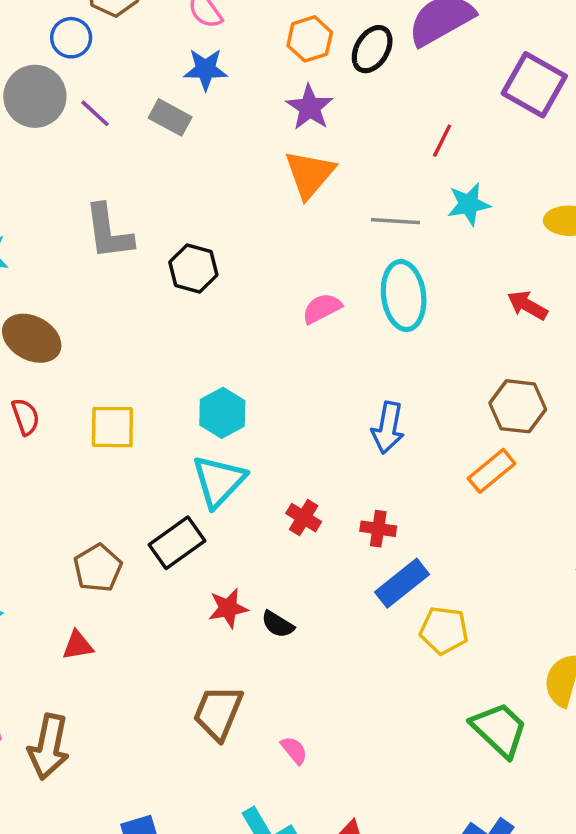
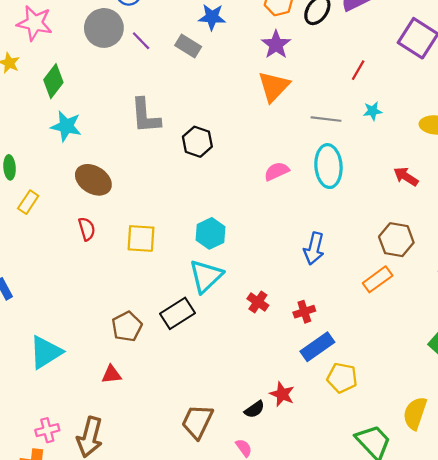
cyan star: (469, 204) -> (373, 111), size x0.7
red cross: (378, 529) -> (304, 312), turned -30
red star: (228, 608) -> (282, 394), moved, turned 30
black semicircle: (278, 624) -> (254, 409), moved, turned -70

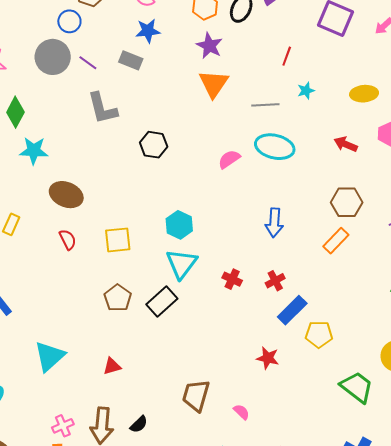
gray L-shape: (145, 116) -> (102, 108), moved
cyan ellipse: (328, 166) -> (275, 147), turned -63
brown pentagon: (127, 327) -> (118, 298), moved
black semicircle: (254, 409) -> (139, 424), moved

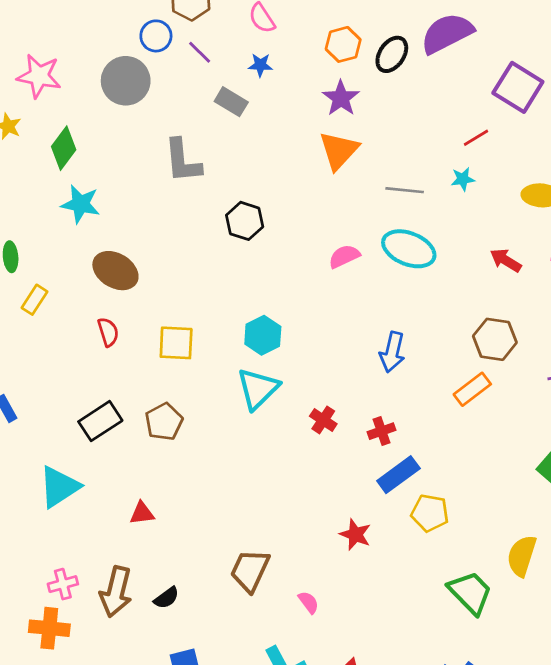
blue star: (148, 31) -> (260, 65), size x0.7
red line: (287, 56) -> (476, 138), moved, turned 30
purple line: (88, 63) -> (200, 52), moved
black rectangle: (162, 301) -> (100, 421), moved

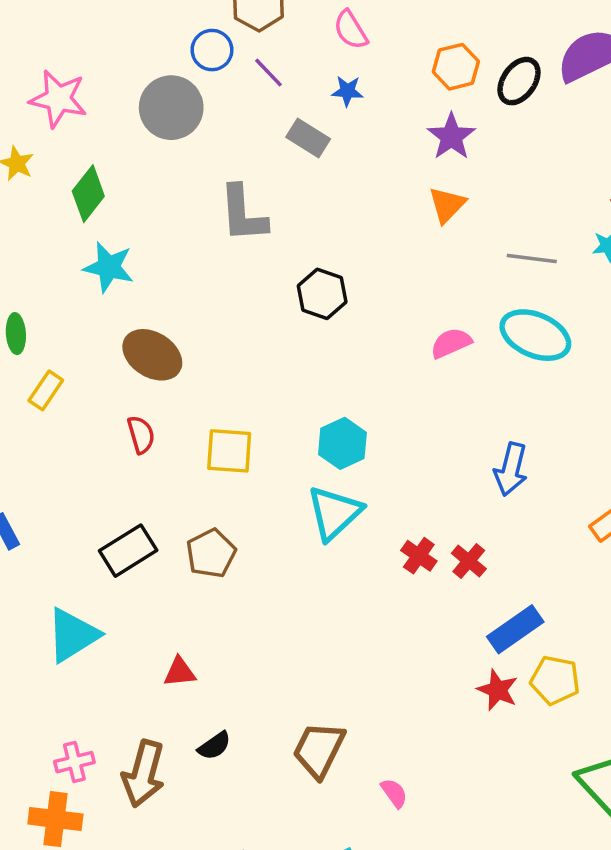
orange triangle: (339, 150) -> (447, 205), size x0.7
red cross: (382, 431) -> (469, 561), moved, turned -32
red star: (355, 535) -> (498, 690), moved
black semicircle: (166, 598) -> (214, 746), moved

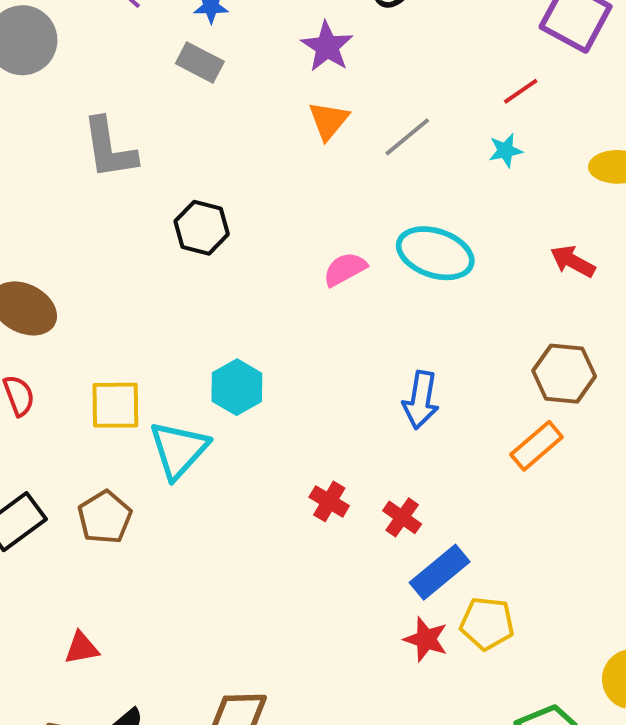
gray rectangle: (308, 138) -> (200, 62), moved
gray line: (532, 259) -> (407, 137), moved, turned -42
cyan triangle: (334, 513) -> (179, 450), moved
red cross: (469, 561) -> (402, 517), moved

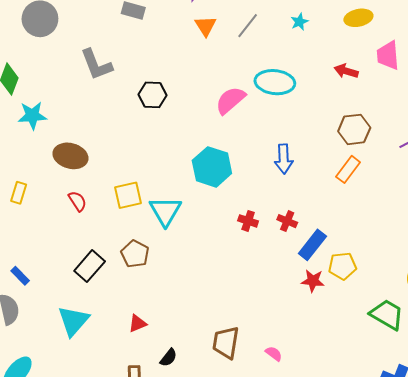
pink semicircle: (345, 269) -> (230, 100), size x1.4
cyan hexagon: (237, 387) -> (212, 167), moved, size x1.4

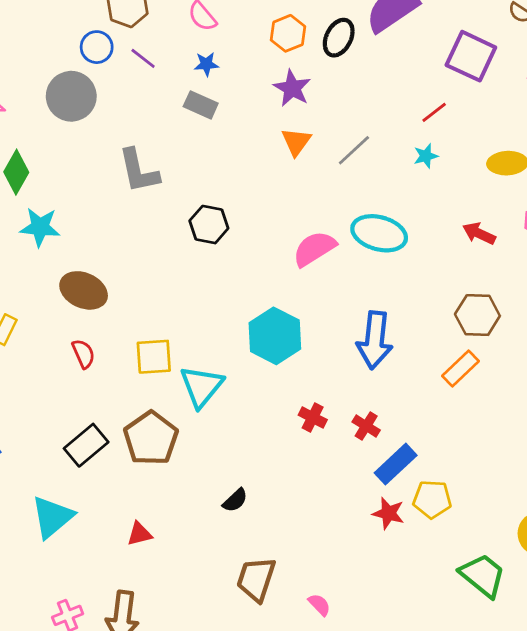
blue arrow: (284, 159) -> (375, 340), size x1.4
brown pentagon: (135, 254) -> (151, 438), size x1.4
black semicircle: (168, 358) -> (235, 500), moved

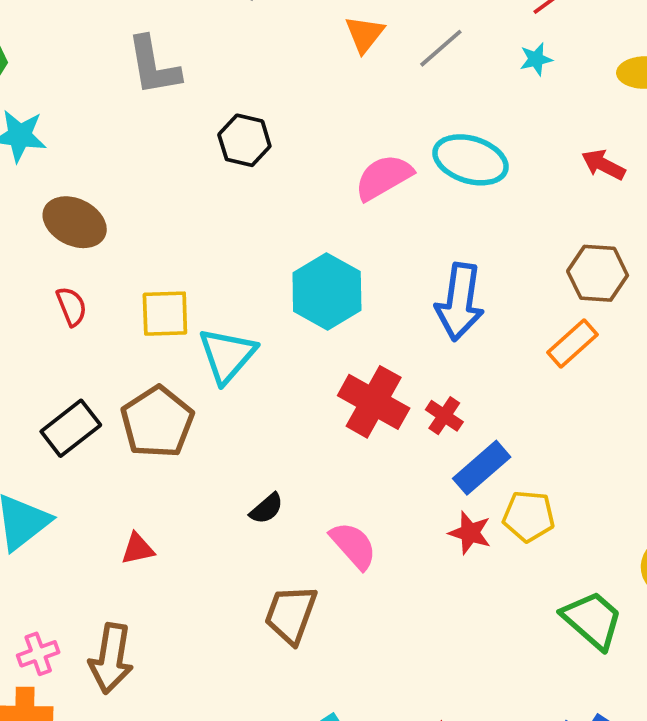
red cross: (313, 417) -> (374, 402), size x1.8
pink semicircle: (319, 605) -> (353, 545), moved, size x1.6

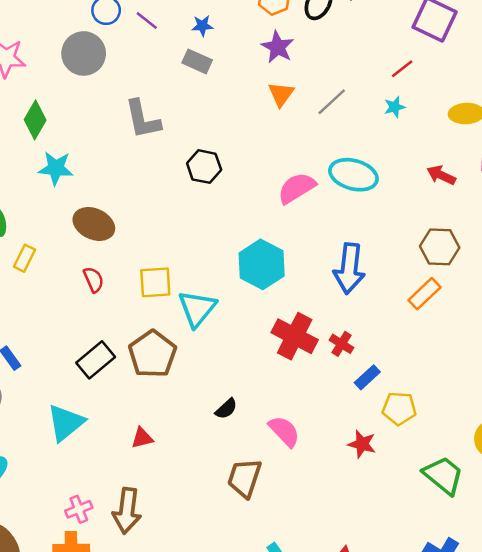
blue rectangle: (482, 468) -> (367, 377), size x0.7
red star: (470, 533) -> (362, 444), moved

